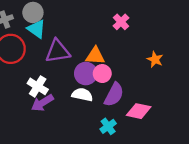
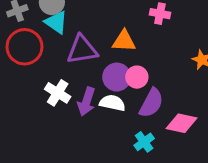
pink cross: (121, 22) -> (160, 14), turned -35
orange triangle: (95, 56) -> (124, 41), moved
purple arrow: (42, 103) -> (86, 102), moved, turned -40

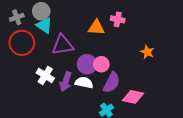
orange triangle: (124, 41) -> (96, 28), moved

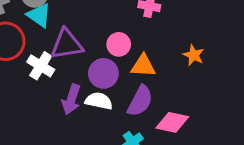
orange triangle: (96, 28) -> (143, 66), moved
pink circle: (101, 64) -> (119, 44), moved
white cross: (45, 75) -> (41, 66), moved

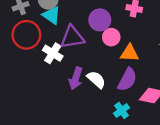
purple circle: (103, 73) -> (100, 20), moved
white semicircle: (99, 101) -> (96, 80), turned 30

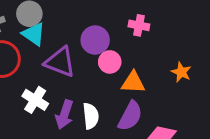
purple triangle: (72, 37) -> (60, 62), turned 30
white cross: (53, 53) -> (35, 100), moved
white semicircle: (96, 80) -> (91, 116), turned 42

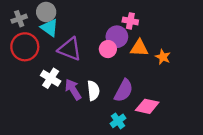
purple circle: (95, 40) -> (117, 37), moved
orange triangle: (133, 82) -> (139, 48), moved
purple arrow: (64, 115) -> (73, 89), turned 130

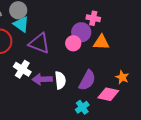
orange star: (163, 57) -> (122, 77), moved
purple arrow: (73, 89) -> (42, 79), turned -60

